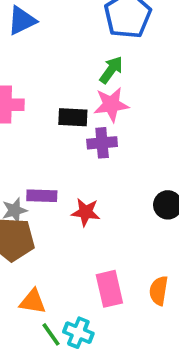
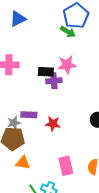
green arrow: (111, 70) -> (68, 32), moved, turned 84
purple cross: (102, 143) -> (54, 81), moved
orange triangle: (33, 302) -> (23, 163), moved

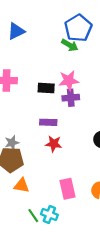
purple cross: (54, 81) -> (71, 98), moved
purple rectangle: (29, 115) -> (48, 122), moved

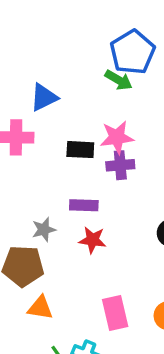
blue triangle: (16, 31) -> (44, 97), moved
gray star: (12, 143) -> (44, 230), moved

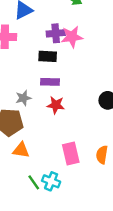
black rectangle: (80, 150) -> (48, 56), moved
purple cross: (120, 165) -> (56, 33), moved

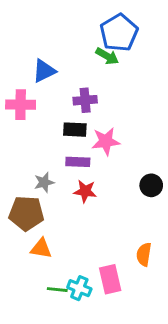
pink star: (72, 37) -> (106, 141), moved
pink rectangle: (71, 154) -> (110, 279), moved
green line: (34, 182) -> (57, 290), turned -49

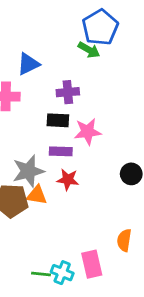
gray star: (44, 182) -> (28, 171), size x1.6
orange triangle: (41, 248) -> (37, 195), moved

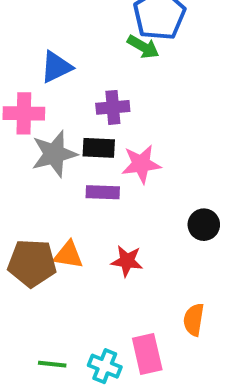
gray star: (28, 171) -> (54, 154), moved
red star: (68, 180) -> (127, 261), moved
green line: (41, 274) -> (52, 364), moved

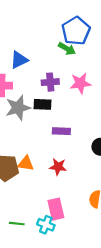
pink star: (141, 164) -> (80, 83), moved
purple rectangle: (103, 192) -> (61, 131), moved
pink rectangle: (147, 354) -> (56, 209), moved

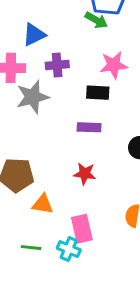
purple cross: (50, 82) -> (57, 65), moved
black rectangle: (42, 104) -> (98, 93), moved
orange triangle: (26, 163) -> (43, 204), moved

